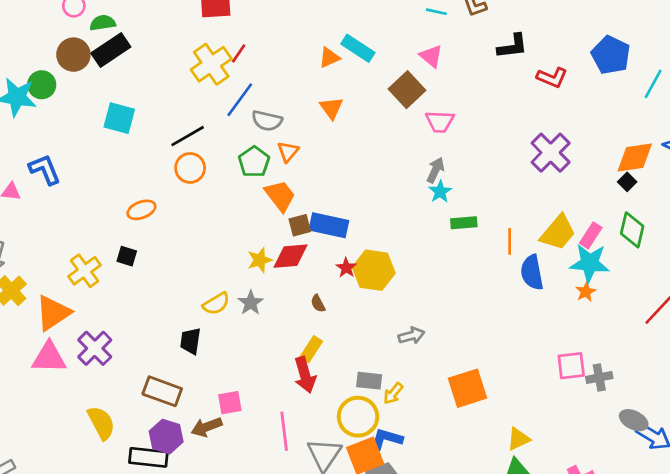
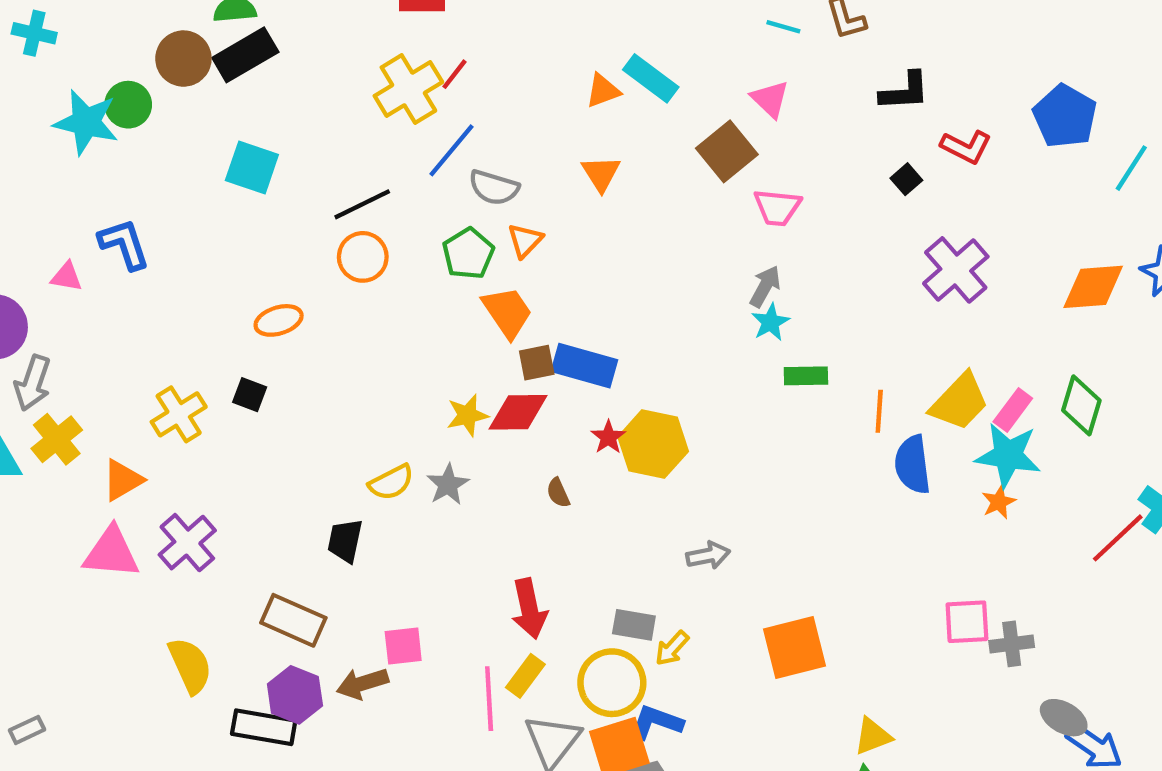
black square: (627, 182) -> (906, 179), moved
orange triangle: (53, 313) -> (123, 480), size x0.7
yellow rectangle: (311, 349) -> (525, 676), moved

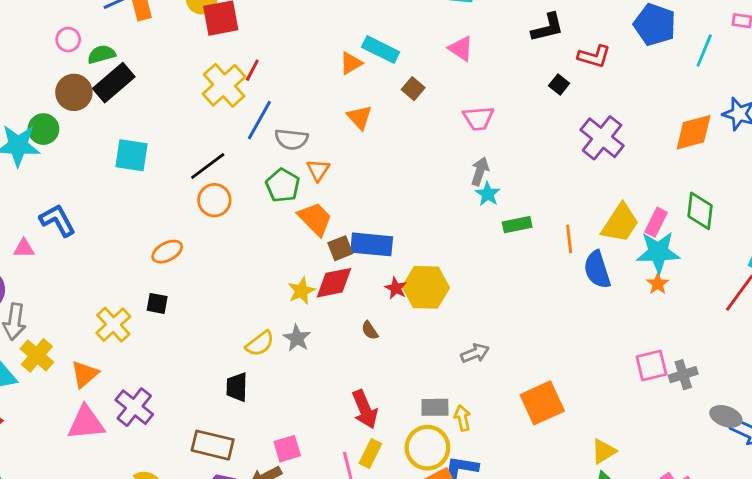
brown square: (727, 151) -> (413, 89), moved, size x0.6
yellow arrow: (672, 648) -> (462, 418), turned 135

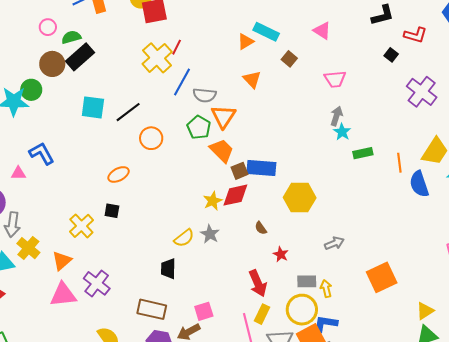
black line: (208, 166) -> (128, 112), moved
orange triangle: (318, 170) -> (223, 116), size x1.5
red star: (396, 288) -> (281, 254), moved

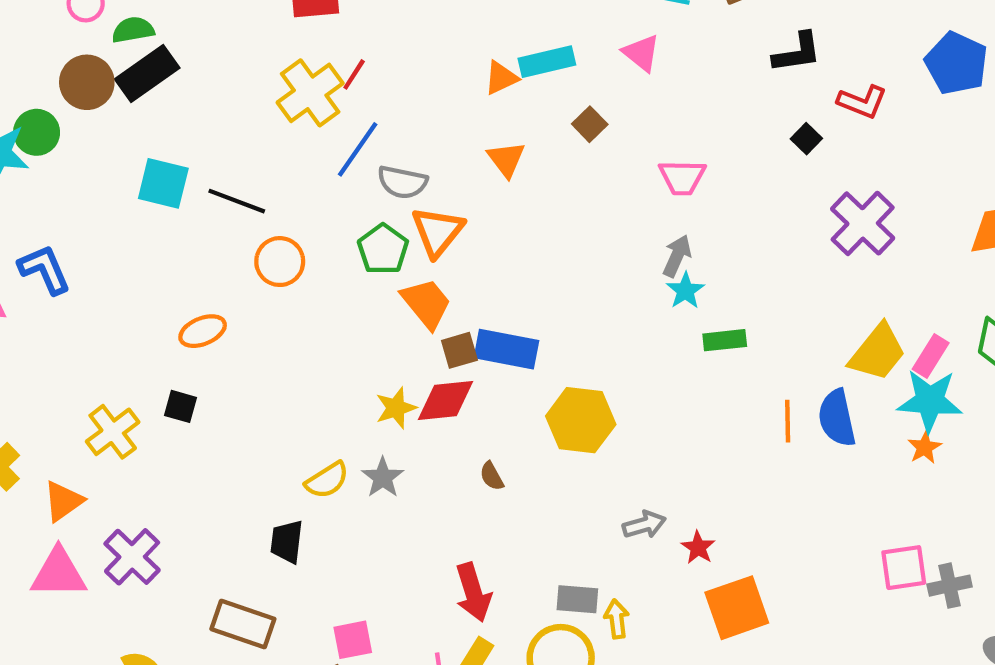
pink triangle: (322, 31) -> (641, 53), moved
cyan rectangle: (266, 32) -> (547, 62), turned -45
black line: (128, 112) -> (237, 201), turned 52
orange line: (399, 163) -> (788, 421), moved
red star: (281, 254) -> (698, 548), moved

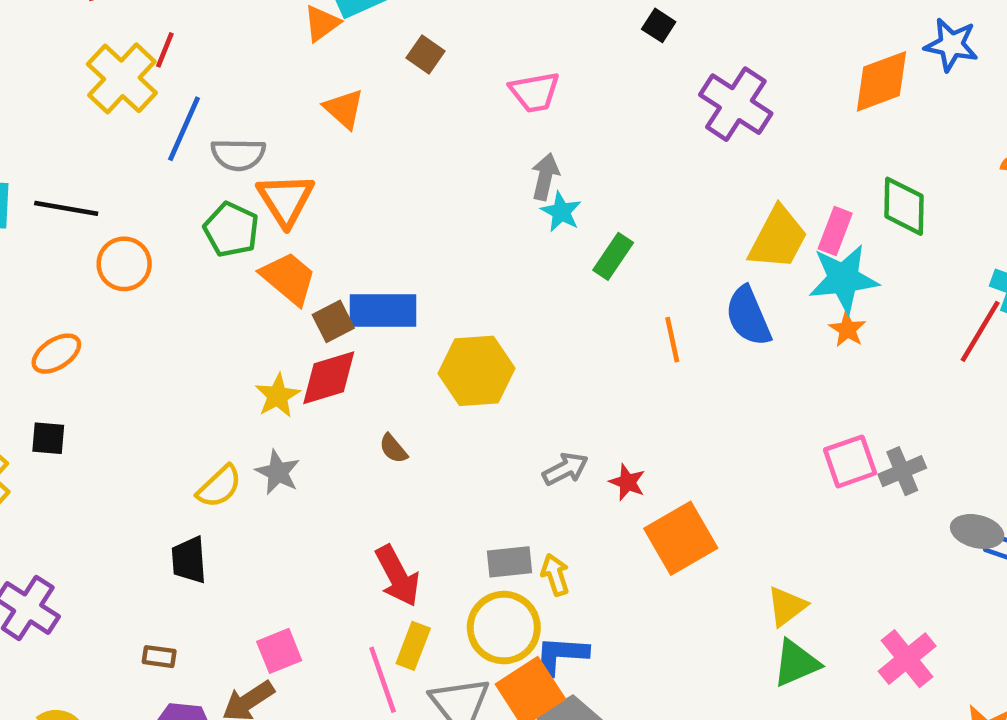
green rectangle: (725, 340) -> (613, 256), turned -39
orange line: (788, 421) -> (672, 340), moved
brown rectangle: (243, 624) -> (159, 657), size x0.5

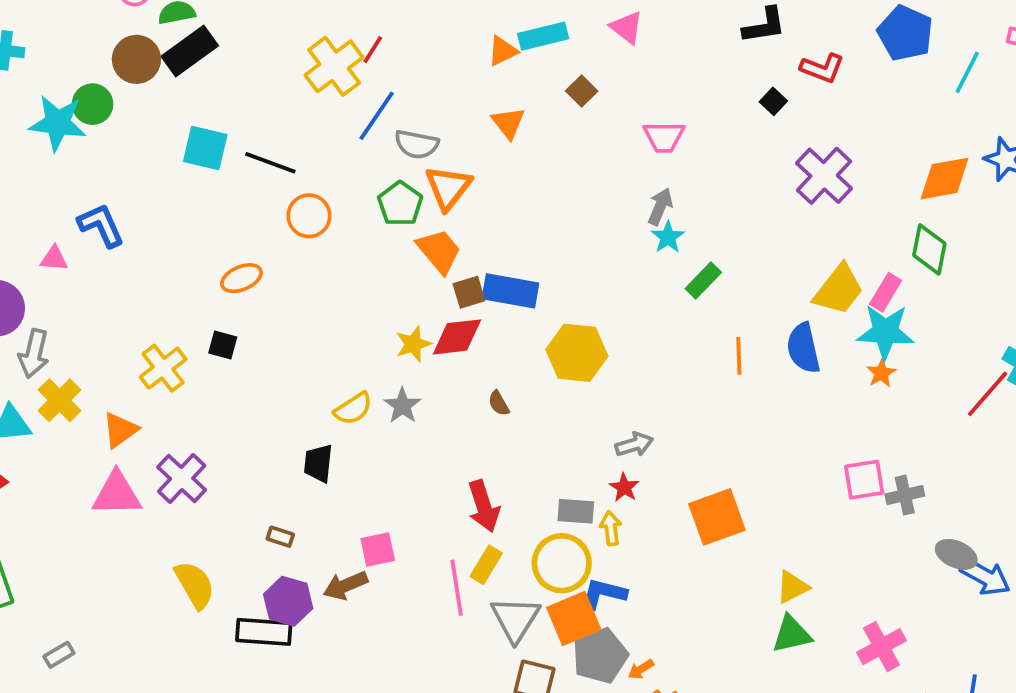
green diamond: (904, 206) -> (929, 249), moved
red star: (627, 482) -> (624, 487), moved

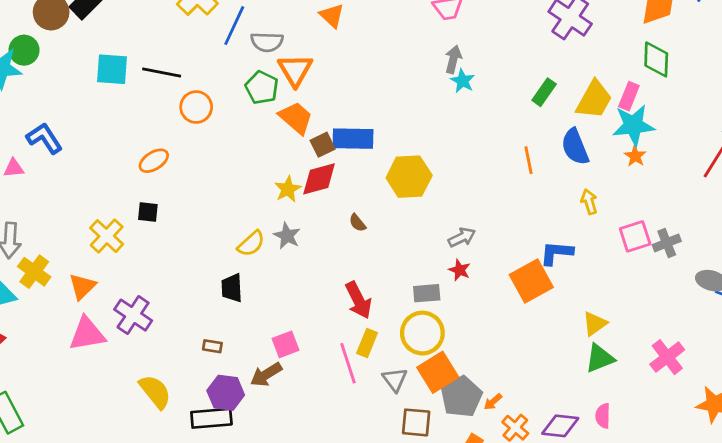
green rectangle: (703, 281) -> (544, 92), moved
yellow arrow: (611, 528) -> (589, 202), moved
blue L-shape: (603, 594) -> (556, 253), moved
gray triangle: (515, 619) -> (395, 380), size x0.7

